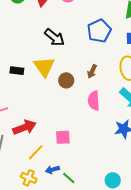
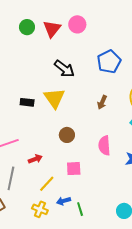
brown circle: (66, 80) -> (67, 135), moved
pink semicircle: (94, 101) -> (104, 145), moved
red arrow: (25, 127) -> (35, 159), size x0.6
green line: (69, 178) -> (80, 209), turned 32

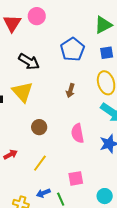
pink square: (74, 169) -> (76, 178), moved
yellow line: (47, 184) -> (40, 163), moved

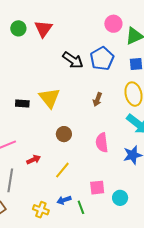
pink circle: (37, 16) -> (113, 24), moved
black arrow: (29, 62) -> (73, 60), moved
cyan circle: (105, 196) -> (120, 198), moved

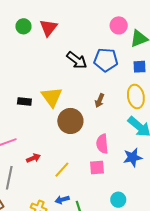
blue pentagon: (102, 59) -> (106, 60), turned 30
brown circle: (64, 134) -> (70, 121), moved, size x1.6
pink square: (97, 188) -> (97, 167), moved

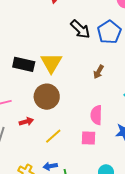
blue pentagon: (106, 60) -> (109, 32), turned 30
black rectangle: (24, 101) -> (24, 64), size x1.5
brown circle: (70, 121) -> (47, 97), moved

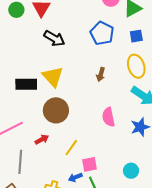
black arrow: (80, 29) -> (54, 38), moved
pink square: (88, 138) -> (89, 164), moved

